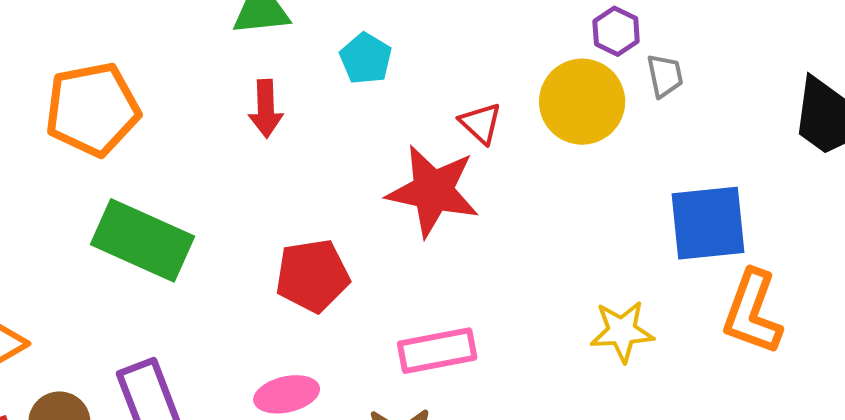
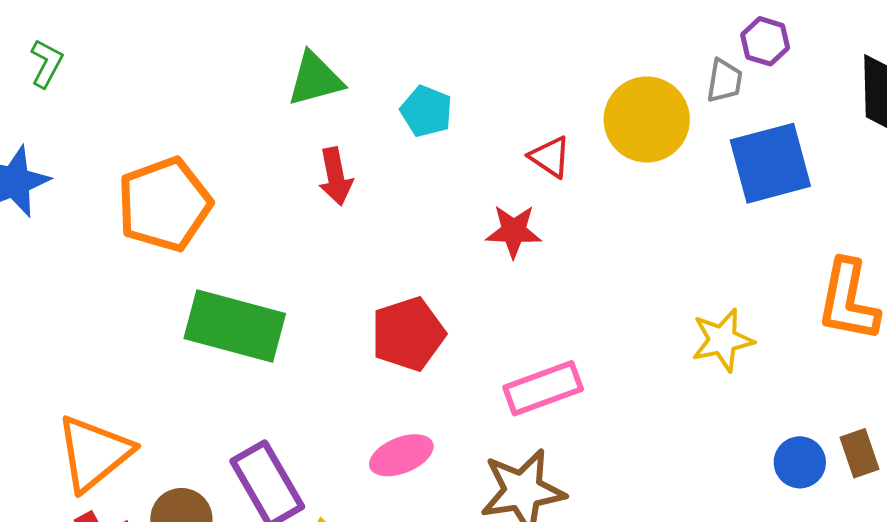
purple hexagon: (616, 31) -> (765, 41), moved
gray trapezoid: (665, 76) -> (724, 81), turned 30
red star: (433, 191) -> (514, 231), size x0.6
blue square: (708, 223) -> (770, 163), moved

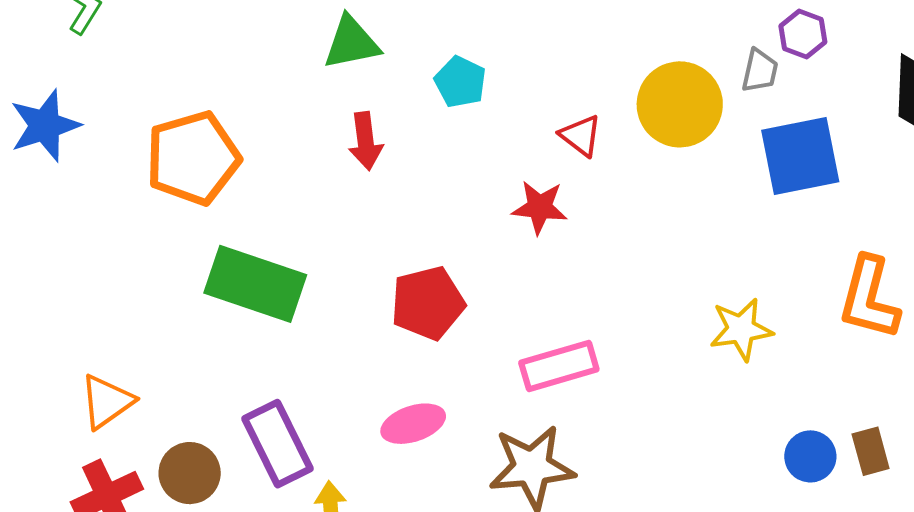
orange triangle: (94, 453) -> (107, 402), size x0.7

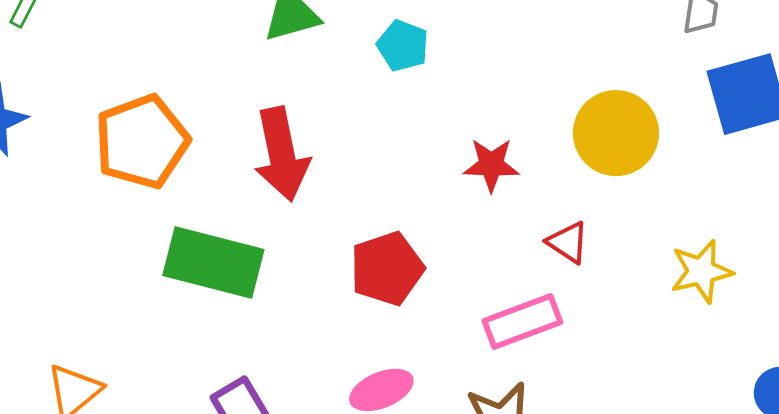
yellow circle: (680, 104) -> (616, 133), moved
red triangle: (581, 135) -> (568, 242), moved
red arrow: (366, 141) -> (282, 154), moved, size x1.6

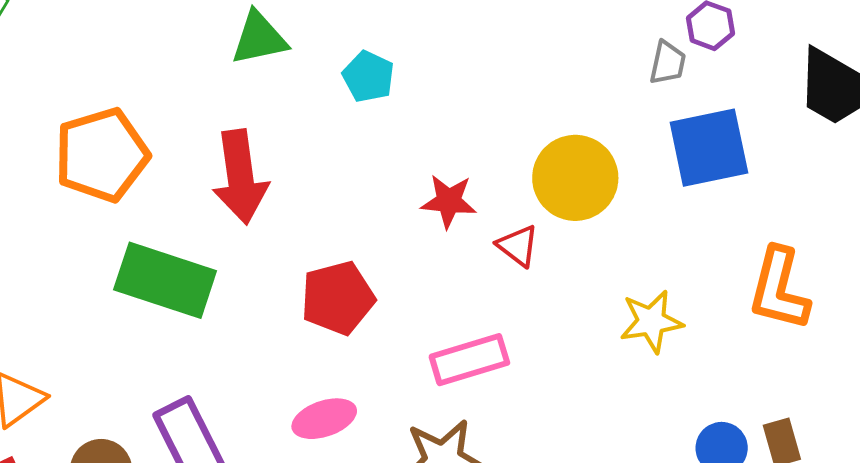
red triangle: (568, 242) -> (518, 246), moved

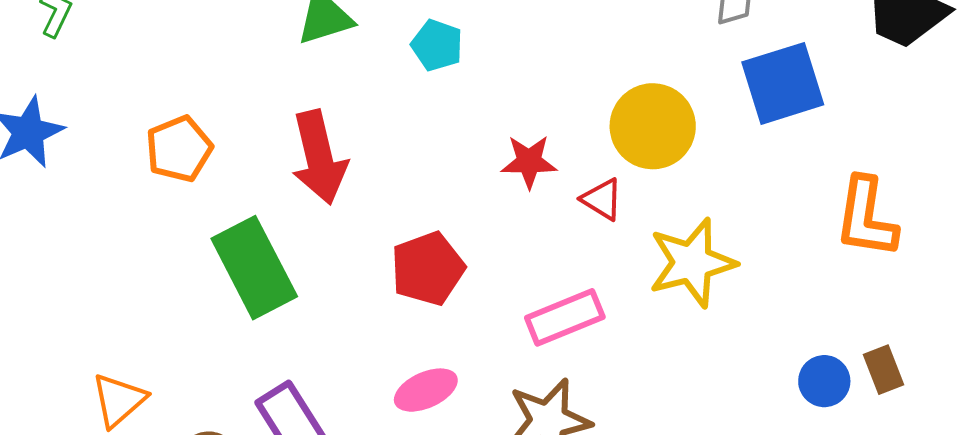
orange pentagon: (102, 155) -> (179, 149), size x0.7
green rectangle: (165, 280) -> (254, 268), turned 50
yellow star: (651, 321) -> (692, 263), moved, size x1.4

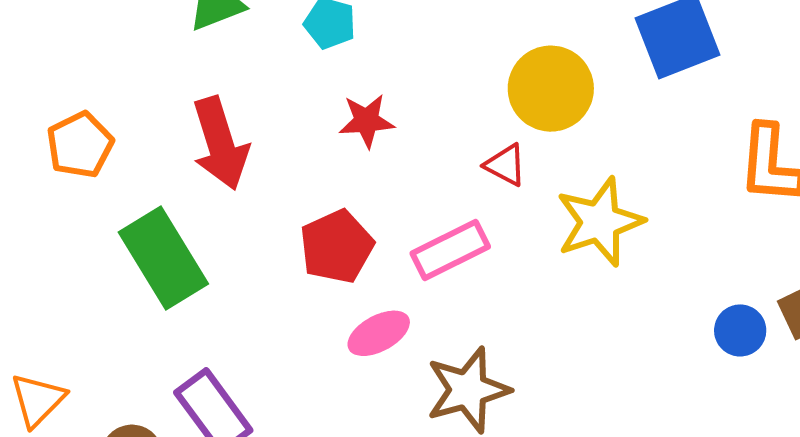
red star: (529, 162) -> (367, 121), moved
pink rectangle: (565, 317) -> (450, 250), moved
pink ellipse: (426, 390) -> (379, 333), moved

